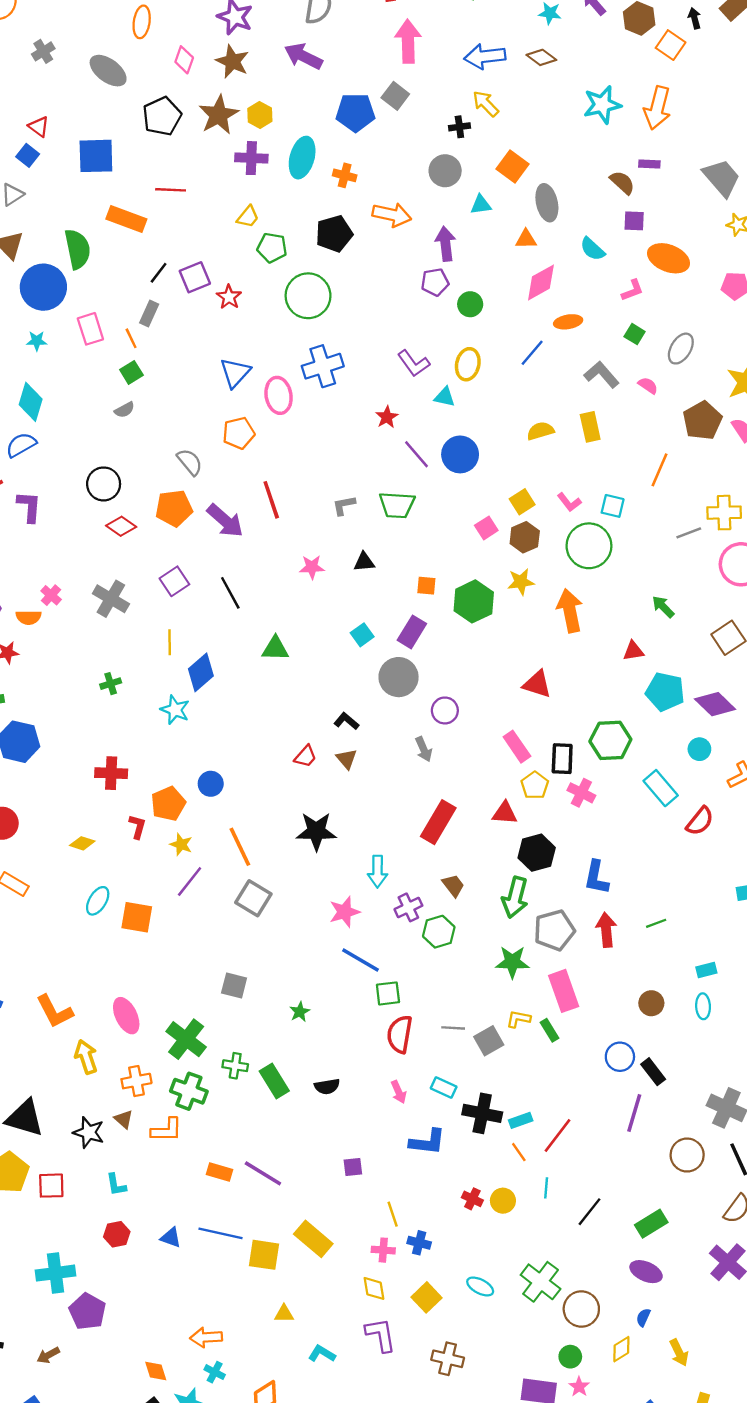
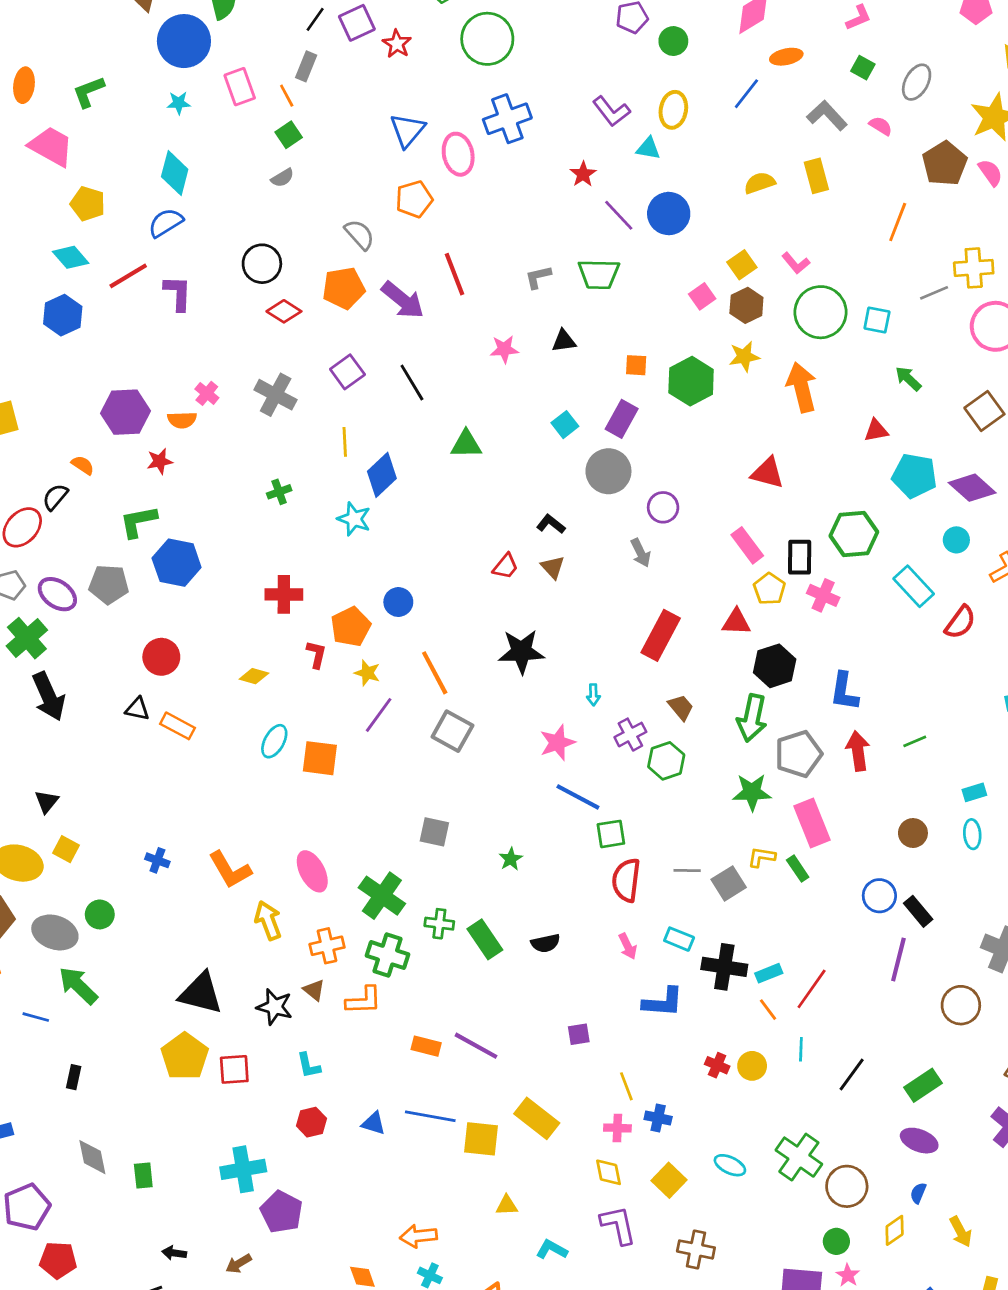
cyan square: (613, 506) -> (877, 320), moved
cyan arrow: (378, 871) -> (593, 695), size x0.6

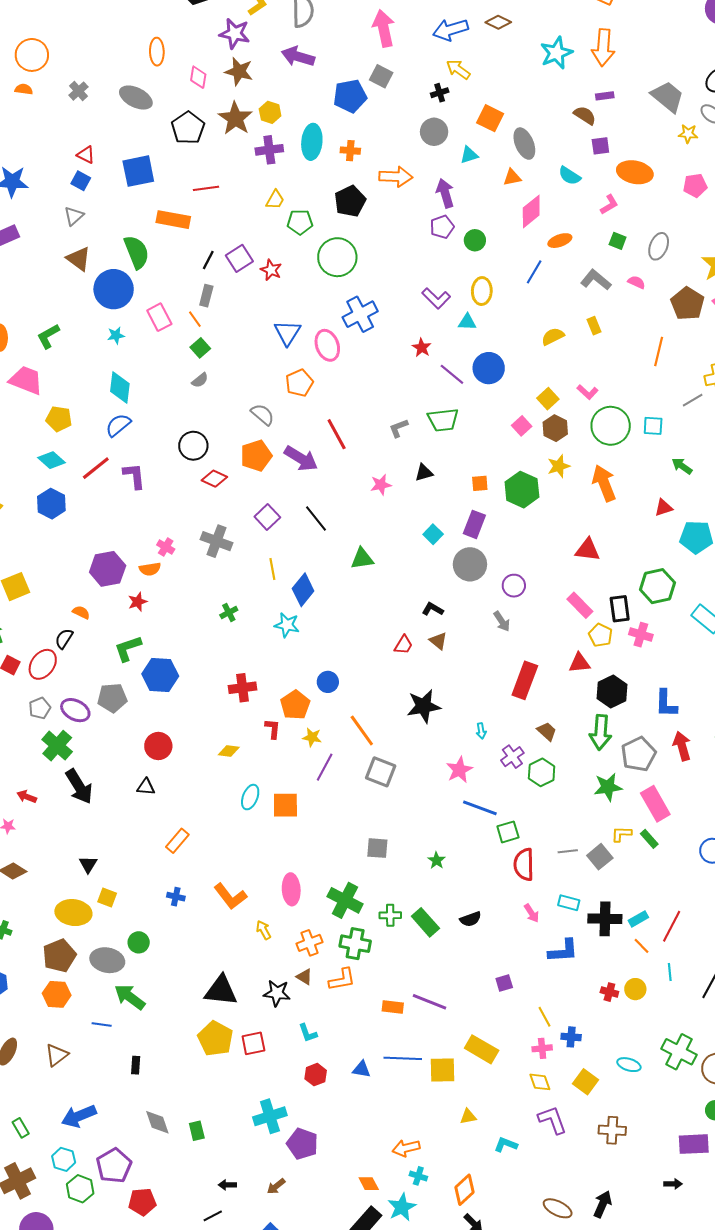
yellow rectangle: (816, 176) -> (594, 326), size x0.7
orange rectangle: (178, 726) -> (177, 841), moved, turned -70
pink ellipse: (312, 871) -> (291, 889), turned 32
yellow arrow: (268, 920) -> (264, 930), size x0.7

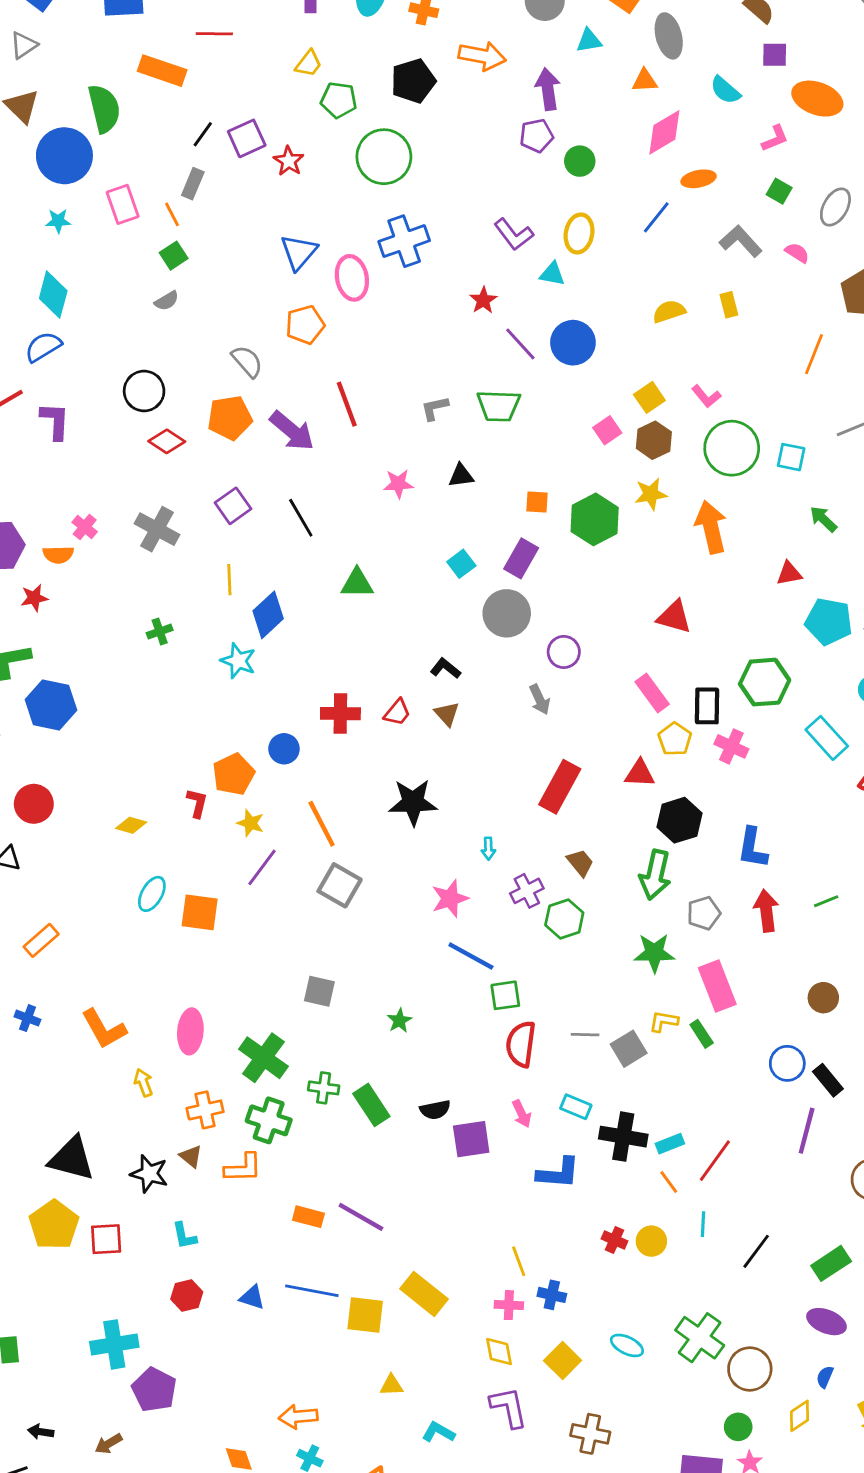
red cross: (243, 688) -> (340, 714), moved
gray pentagon: (638, 754) -> (704, 913), size x0.7
purple square: (504, 983) -> (471, 1139), moved, size x1.6

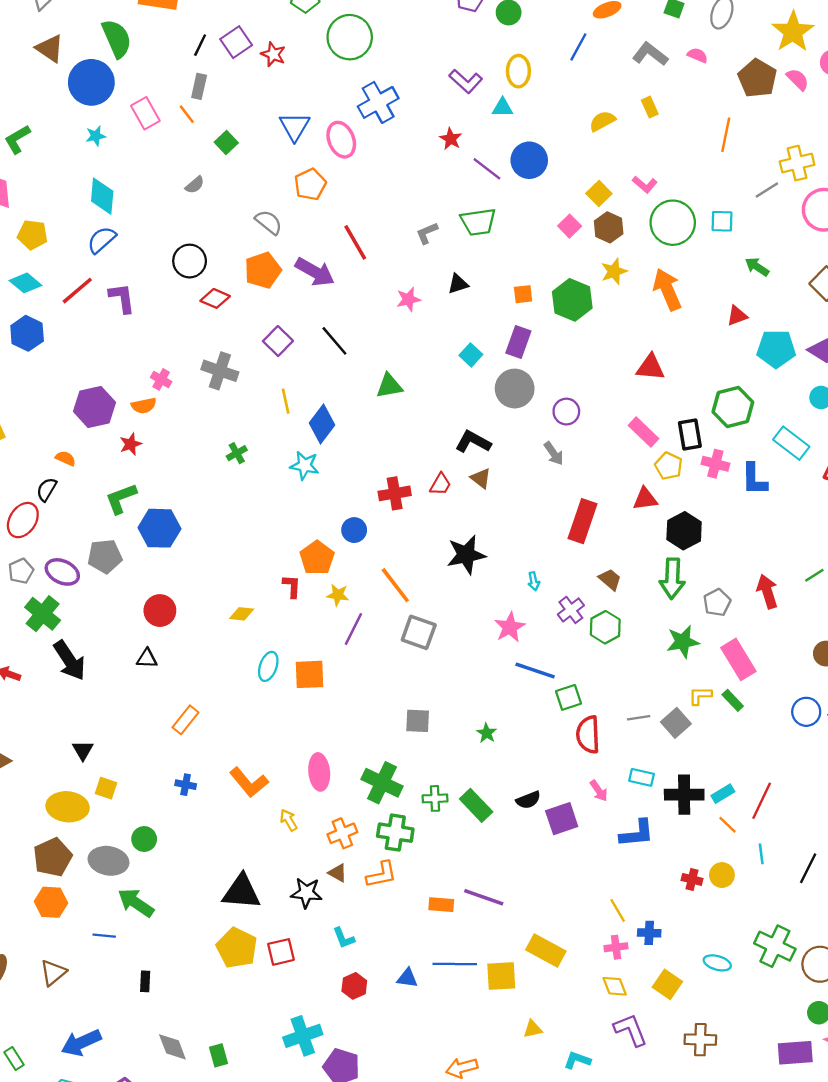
green square: (174, 256) -> (226, 143), moved
black L-shape: (445, 668) -> (473, 442), size x1.4
blue L-shape: (753, 848) -> (754, 479), moved

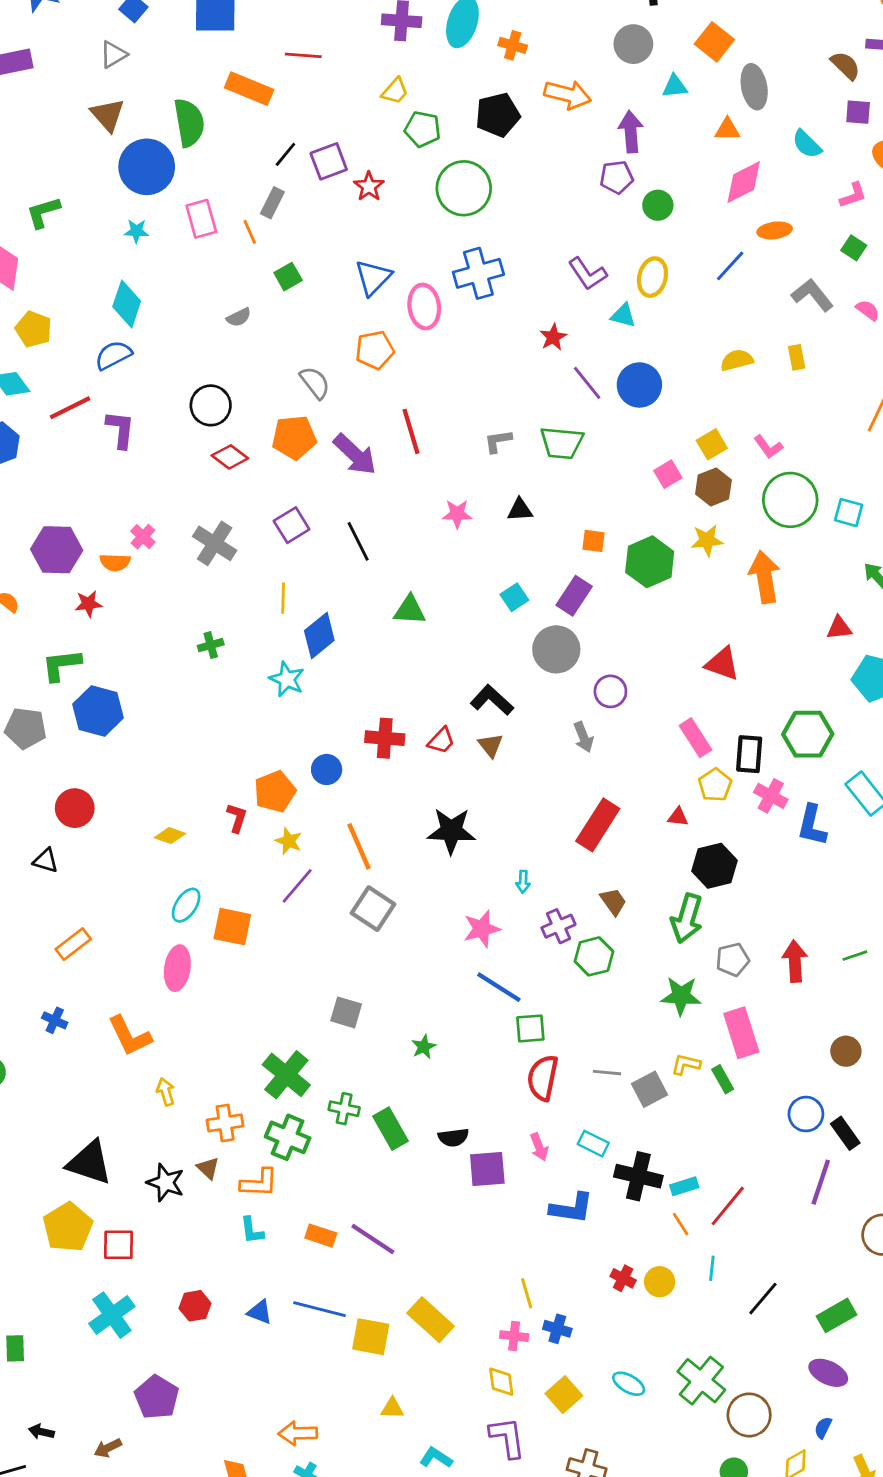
red triangle: (645, 499) -> (678, 817), size x0.7
pink ellipse: (319, 772) -> (177, 968), moved
cyan L-shape: (344, 938) -> (252, 1230), moved
cyan cross: (303, 1036) -> (112, 1315), moved, turned -30

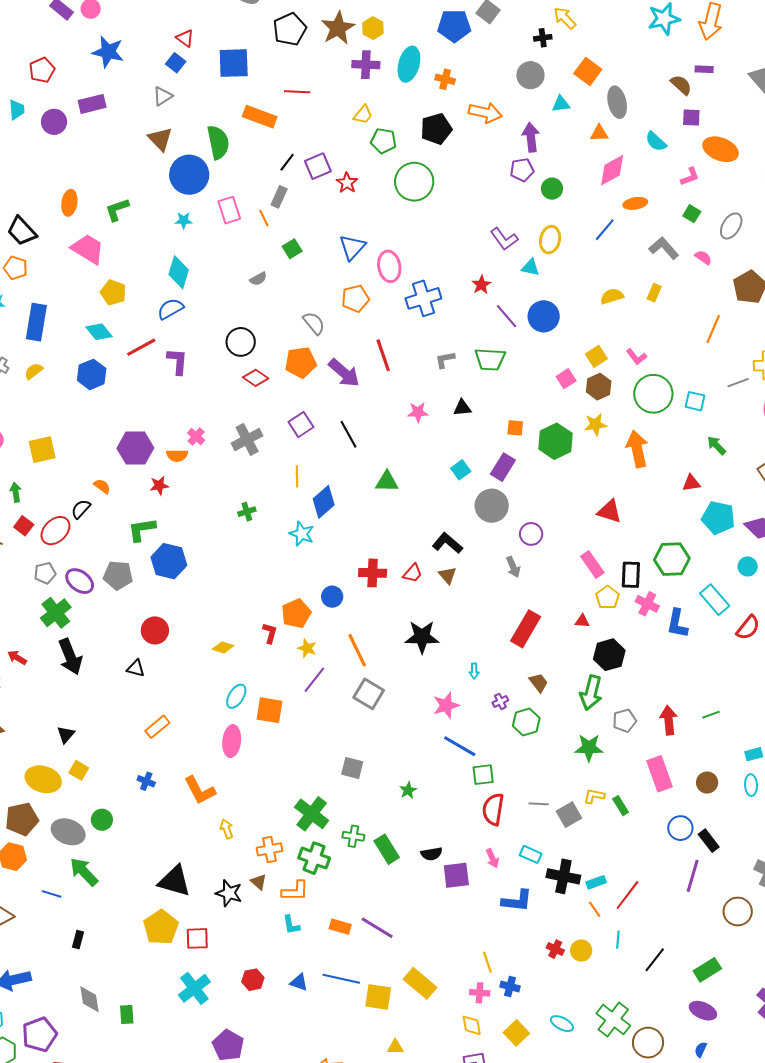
blue cross: (478, 273) -> (423, 298), moved
yellow rectangle: (797, 357) -> (654, 293), turned 36
gray cross: (215, 543) -> (247, 439), turned 32
purple cross: (558, 926) -> (500, 701), size x0.7
pink rectangle: (741, 1033) -> (659, 774), moved

